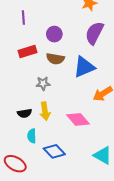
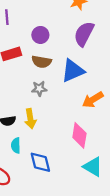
gray star: (43, 83) -> (39, 89), moved
pink diamond: (78, 119) -> (79, 135), moved, turned 50
blue diamond: (54, 151) -> (40, 162), turned 30

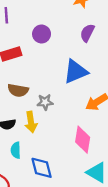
purple semicircle: (84, 34) -> (87, 33), size x0.7
brown semicircle: (41, 62) -> (18, 90), moved
gray star: (39, 89) -> (45, 102), moved

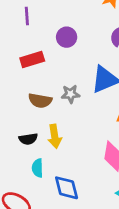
gray star: (45, 102) -> (71, 94), moved

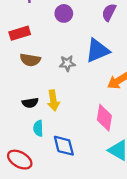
red rectangle: (32, 60) -> (20, 33), moved
brown semicircle: (40, 101) -> (30, 60), moved

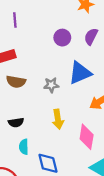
purple circle: (64, 13) -> (62, 38), moved
yellow arrow: (53, 100) -> (58, 119), moved

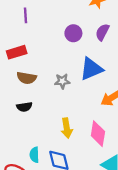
yellow arrow: (58, 119) -> (67, 128), moved
black semicircle: (16, 122) -> (24, 107), moved
cyan semicircle: (24, 147) -> (34, 155), moved

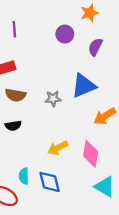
purple circle: (73, 33) -> (65, 34), moved
yellow arrow: (67, 128) -> (58, 148), turned 72

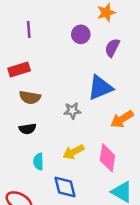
gray star: (53, 99) -> (72, 111), moved
cyan semicircle: (24, 176) -> (38, 162), moved

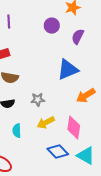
gray star: (72, 111) -> (38, 100), moved
blue diamond: (65, 187) -> (58, 152), moved, turned -30

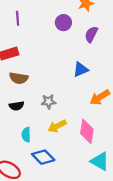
blue triangle: (68, 70) -> (81, 70), size x0.7
blue diamond: (58, 152) -> (43, 157), moved

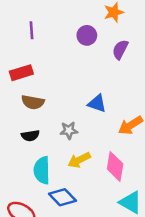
blue triangle: (81, 70) -> (97, 103), moved, turned 42
cyan semicircle: (26, 135) -> (42, 170), size x1.5

